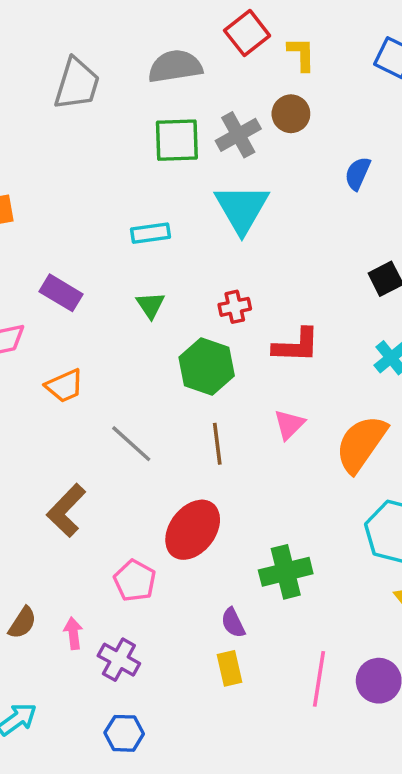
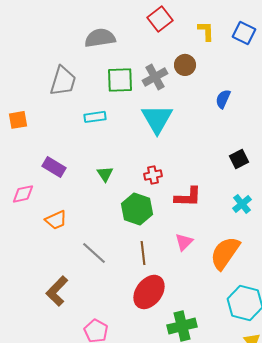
yellow L-shape: (301, 54) -> (206, 31), moved
gray semicircle: (175, 66) -> (100, 38), moved
gray trapezoid: (77, 84) -> (63, 81), moved
cyan rectangle: (151, 233) -> (95, 117), moved
red ellipse: (193, 530) -> (149, 292), moved

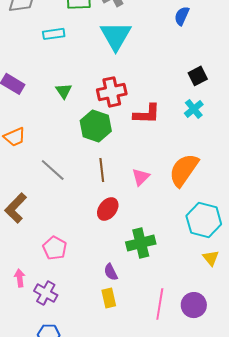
red cross: (153, 175) -> (112, 92), size x1.6
cyan cross: (242, 204) -> (194, 109), moved
pink triangle: (184, 242) -> (141, 177), moved
red ellipse: (149, 292) -> (108, 209), size x0.7

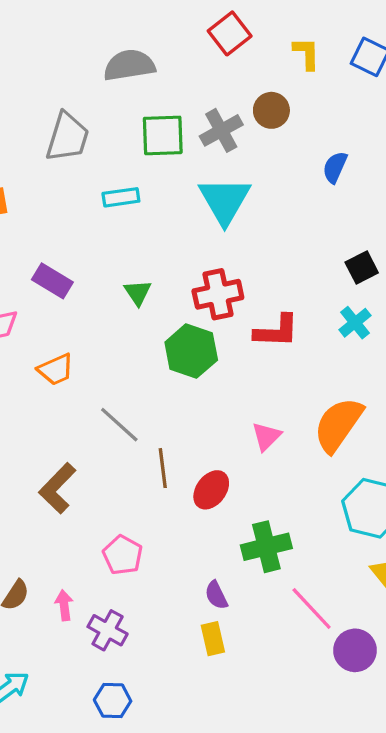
brown line: (102, 170) -> (163, 468), moved
pink line: (160, 304) -> (312, 609), moved, turned -52

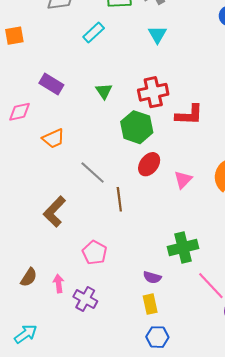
cyan rectangle: (121, 197) -> (94, 33), turned -35
cyan triangle: (225, 201) -> (157, 35), size x0.6
red ellipse: (211, 490) -> (149, 164), moved
purple semicircle: (216, 595) -> (152, 277), turned -48
blue hexagon: (113, 700) -> (157, 337), moved

